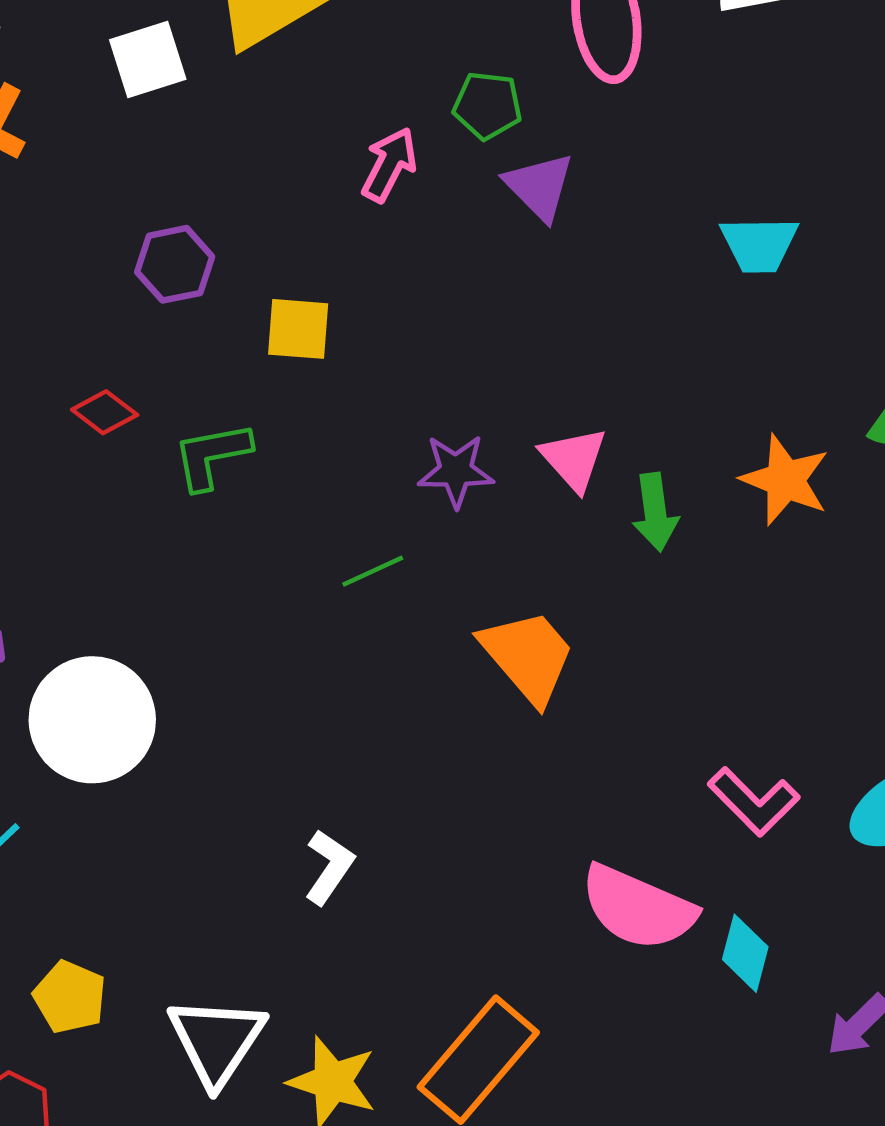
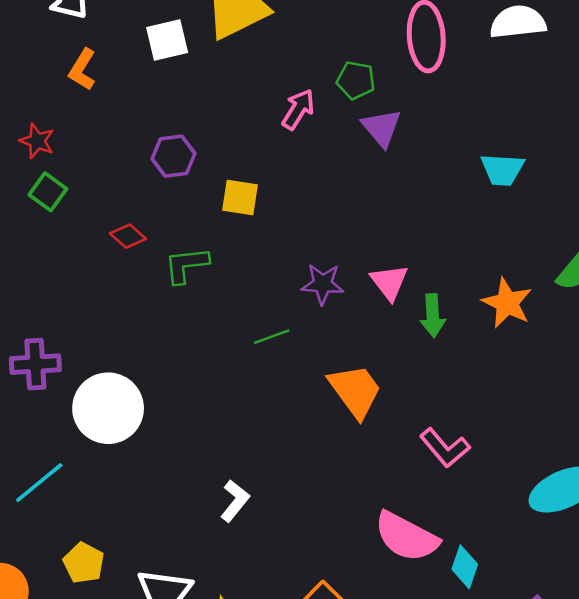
pink L-shape: (754, 802) -> (445, 448), moved

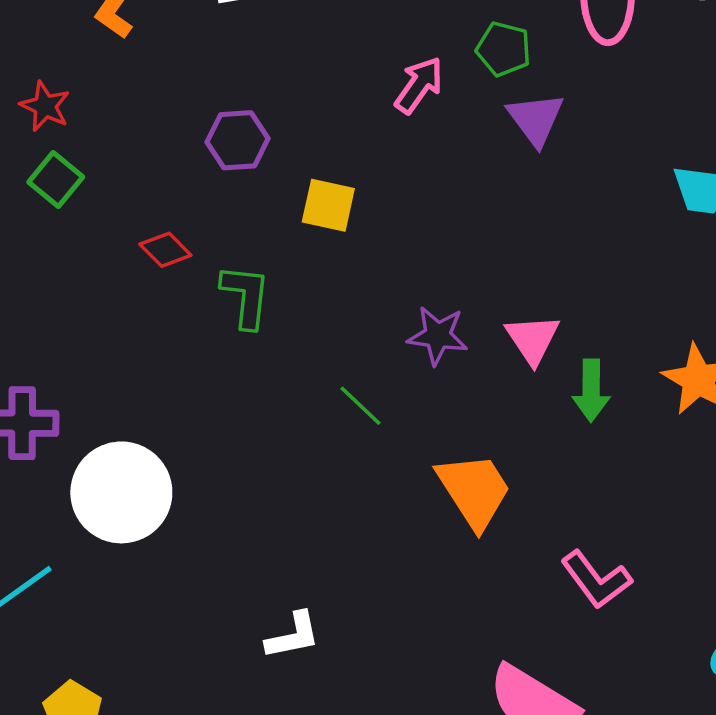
green L-shape: (186, 265) -> (246, 296), turned 99
green line: (272, 337) -> (361, 406), turned 60
white L-shape: (235, 501) -> (293, 636), turned 36

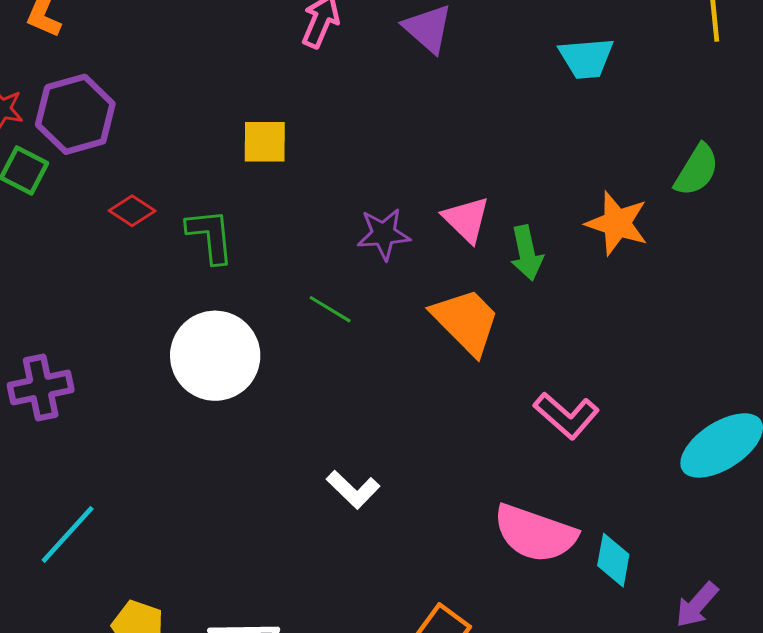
purple hexagon: (238, 140) -> (75, 114), moved, size x1.4
orange trapezoid: (474, 491) -> (466, 321), moved
white circle: (121, 492) -> (215, 356), moved
white L-shape: (293, 636) -> (353, 489), moved, turned 68

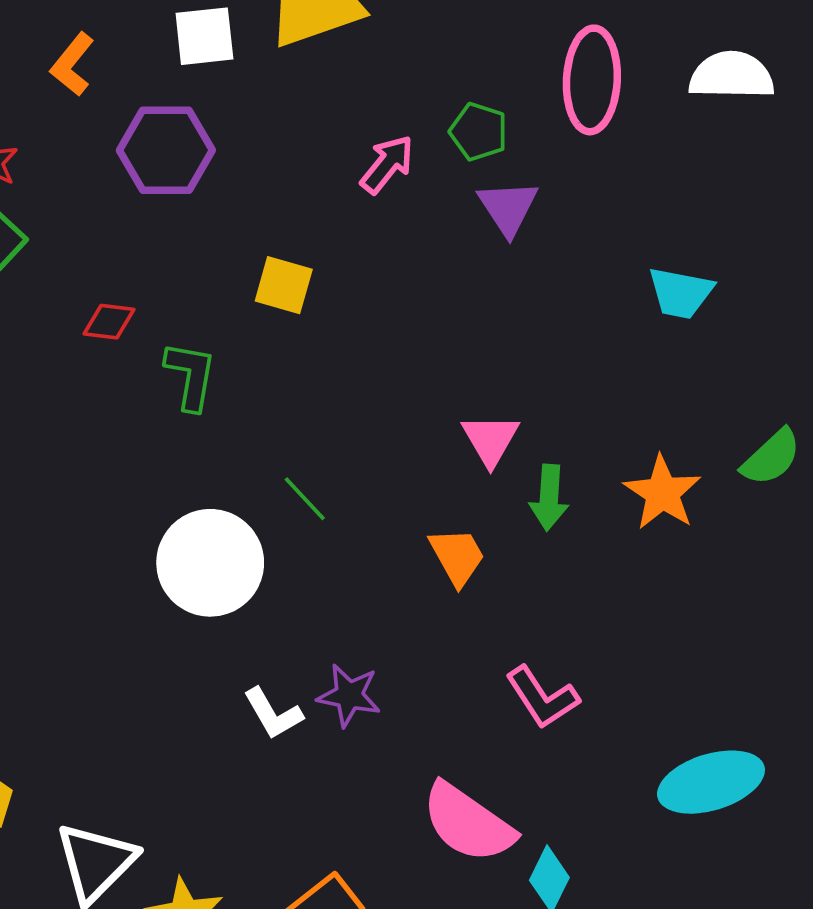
purple hexagon: (75, 114) -> (166, 150), moved
red diamond: (132, 211) -> (109, 322), turned -42
purple star: (384, 234) -> (349, 695), moved
orange trapezoid: (466, 321) -> (457, 556), size x0.7
white circle: (215, 356) -> (210, 563), moved

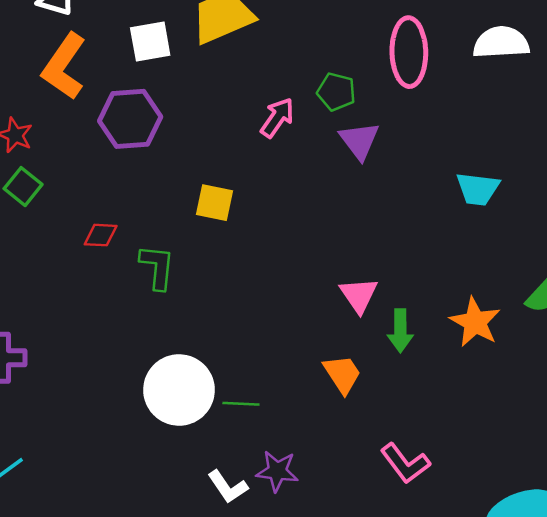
orange L-shape: (72, 64) -> (64, 66), size x1.6
green line: (305, 499) -> (241, 404), moved, turned -40

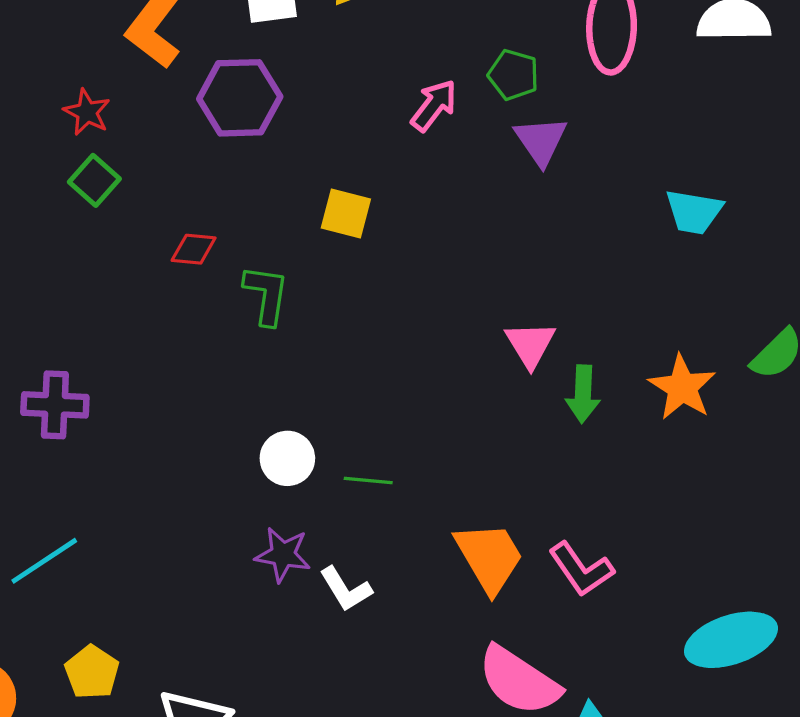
orange trapezoid: (342, 374) -> (489, 557), moved, size x1.4
white circle: (179, 390) -> (287, 458), size x0.6
purple star: (277, 471) -> (283, 555), moved

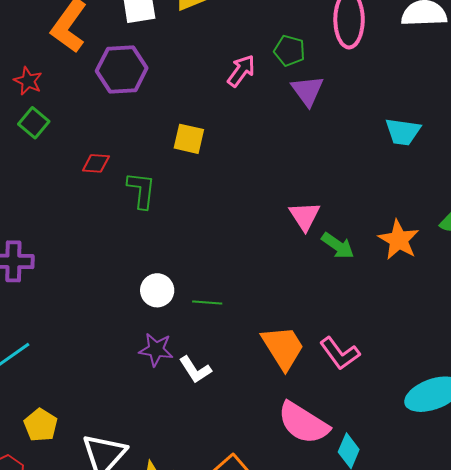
green arrow: (583, 394) -> (338, 246), turned -56

